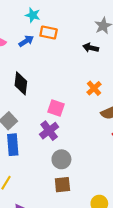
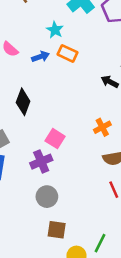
brown square: (62, 185) -> (57, 230), moved

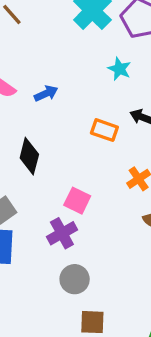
cyan star: (55, 30) -> (119, 69), moved
orange rectangle: (68, 53) -> (104, 130), moved

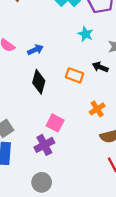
black diamond: (29, 156) -> (39, 82), moved
gray circle: (75, 279) -> (42, 182), moved

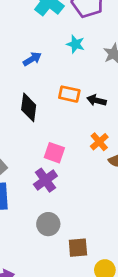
blue arrow: (35, 50) -> (32, 59), moved
black arrow: (100, 67) -> (97, 100), moved
orange cross: (97, 109) -> (99, 142), moved

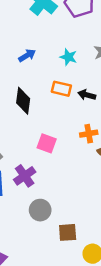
cyan star: (76, 44) -> (68, 57), moved
orange cross: (99, 142) -> (89, 134), turned 30
purple cross: (45, 180) -> (25, 176), moved

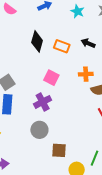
orange rectangle: (61, 89) -> (62, 46), moved
purple cross: (25, 176) -> (43, 102), moved

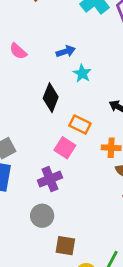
cyan star: (77, 11) -> (82, 73), moved
orange rectangle: (62, 46) -> (80, 125), moved

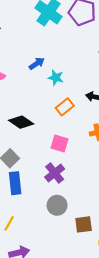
black diamond: (51, 98) -> (21, 122), moved, turned -60
orange rectangle: (80, 125) -> (65, 107), moved, turned -48

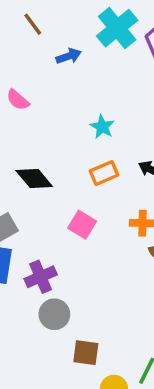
blue arrow: (37, 63) -> (69, 56), moved
purple cross: (55, 173) -> (41, 277), moved

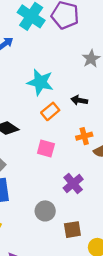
cyan star: (102, 127) -> (40, 82), size x1.6
purple cross: (41, 277) -> (73, 184), moved

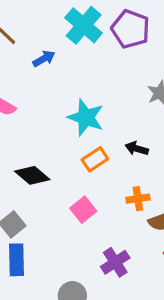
pink square: (46, 148) -> (83, 210), turned 30

